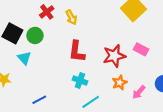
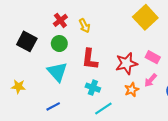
green circle: (35, 35) -> (59, 44), moved
cyan triangle: (24, 58) -> (57, 72), moved, size x1.5
pink arrow: (139, 92) -> (151, 80), moved

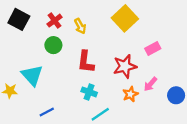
yellow square: (145, 17) -> (125, 18), moved
black square: (27, 41) -> (19, 19), moved
pink rectangle: (153, 57) -> (153, 48), moved, turned -56
cyan triangle: (57, 72) -> (32, 75), moved

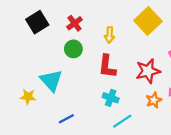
black square: (19, 19) -> (37, 22), turned 30
yellow arrow: (80, 26) -> (109, 35), moved, turned 32

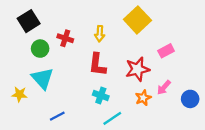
red cross: (75, 23) -> (65, 38), moved, turned -35
green circle: (73, 49) -> (40, 49), moved

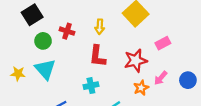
yellow star: (19, 94) -> (18, 74), moved
cyan cross: (101, 95) -> (91, 86), moved, turned -32
blue circle: (190, 99) -> (188, 80), moved

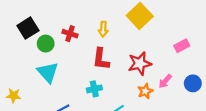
black square: (32, 15) -> (28, 28), moved
pink rectangle: (163, 43) -> (182, 46), moved
yellow star: (18, 74) -> (14, 96), moved

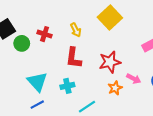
yellow arrow: (103, 29) -> (76, 30), turned -32
cyan triangle: (48, 72) -> (37, 82), moved
pink arrow: (165, 81) -> (134, 79), turned -104

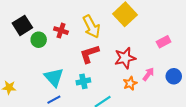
yellow arrow: (76, 30) -> (91, 26), size x1.6
red L-shape: (74, 58) -> (89, 54), turned 65
pink arrow: (134, 79) -> (148, 74), turned -80

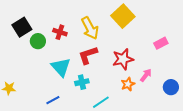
blue circle: (174, 76) -> (171, 87), moved
cyan triangle: (54, 77) -> (61, 67), moved

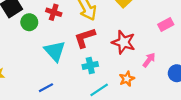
red star: (123, 59) -> (124, 42), turned 30
cyan cross: (82, 82) -> (90, 65), moved
orange star: (128, 84) -> (127, 79), moved

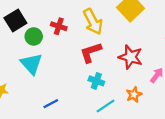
cyan triangle: (55, 51) -> (31, 64), moved
cyan cross: (90, 65) -> (96, 81), turned 32

